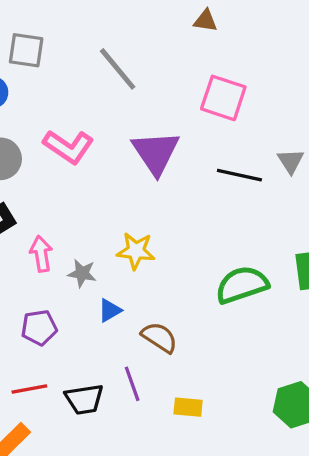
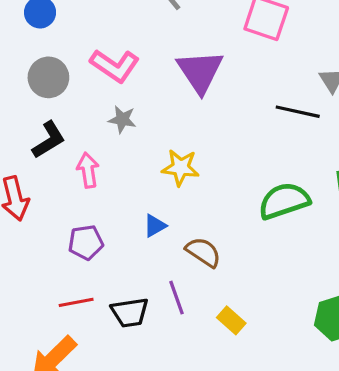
black line: (239, 175) -> (298, 112), moved
gray star: (82, 273) -> (122, 119), moved
yellow rectangle: (188, 407) -> (231, 320), turned 36

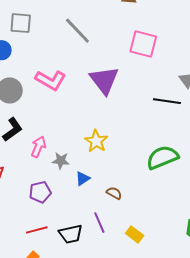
gray star: (122, 119) -> (61, 161), moved
yellow star: (181, 168) -> (96, 141), turned 30
pink arrow: (88, 170) -> (38, 147), turned 35
brown semicircle: (203, 252) -> (114, 193), size x0.7

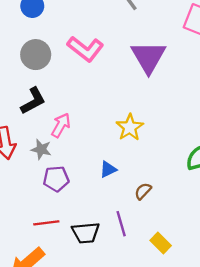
gray star: (61, 161) -> (41, 149), moved
brown semicircle: (114, 193) -> (143, 191), turned -84

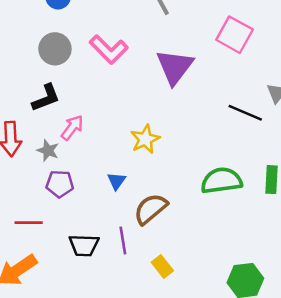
blue triangle: (108, 169) -> (116, 181), turned -36
brown semicircle: (143, 191) -> (151, 209), size x1.8
red line: (46, 223) -> (29, 223), moved

